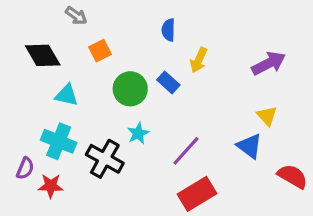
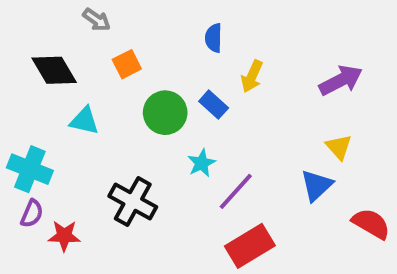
cyan star: (138, 133) -> (201, 163), moved
cyan cross: (59, 141) -> (30, 169), moved
blue triangle: (250, 146) -> (317, 185), turned 40

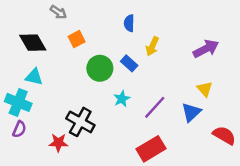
cyan triangle: (84, 121) -> (34, 77), moved
purple line: (236, 191) -> (155, 107), moved
red star: (64, 236) -> (58, 143), moved

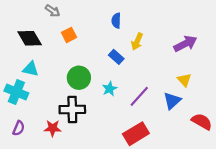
green circle: (100, 68) -> (79, 78), moved
black cross: (80, 122) -> (72, 110), turned -30
purple semicircle: (19, 129) -> (19, 128), moved

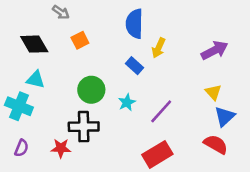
blue semicircle: (116, 21) -> (134, 24), size x1.6
blue triangle: (172, 101) -> (225, 116), moved
red semicircle: (202, 122) -> (216, 144), moved

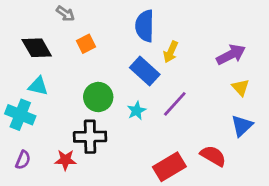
blue rectangle: (134, 66) -> (145, 71), size x1.5
yellow triangle: (213, 92) -> (240, 87), moved
purple line: (161, 111) -> (175, 104), moved
red semicircle: (216, 144) -> (213, 156), moved

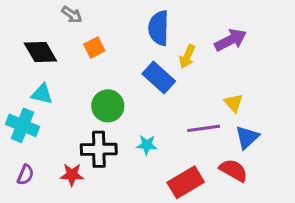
purple arrow: (231, 55) -> (231, 40), moved
yellow triangle: (240, 87) -> (234, 103), moved
purple line: (175, 104) -> (204, 128), moved, turned 40
cyan star: (137, 111) -> (147, 145), moved, turned 30
blue triangle: (242, 126) -> (247, 137), moved

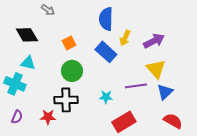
purple arrow: (231, 40) -> (154, 41), moved
orange square: (94, 47) -> (69, 43), moved
yellow triangle: (234, 103) -> (156, 69), size x1.5
cyan star: (147, 145) -> (106, 97), moved
red semicircle: (234, 170) -> (173, 121), moved

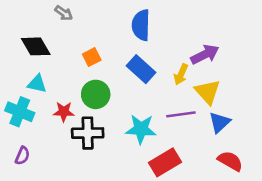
yellow arrow: (125, 38) -> (181, 74), moved
cyan star: (106, 97) -> (141, 129), size x1.6
red star: (48, 117) -> (64, 112), moved

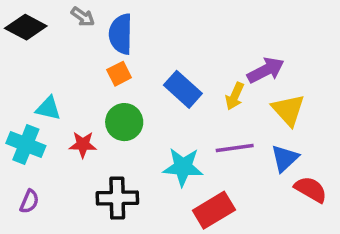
blue semicircle: (141, 25) -> (121, 34), moved
black diamond: (36, 46) -> (26, 27), moved, turned -32
yellow triangle: (208, 92) -> (288, 110), moved
black cross: (88, 133) -> (117, 198), moved
red semicircle: (230, 161) -> (311, 189), moved

